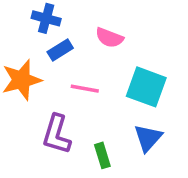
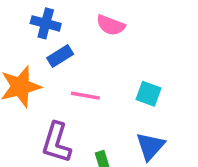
pink semicircle: (109, 38) -> (111, 25), moved
cyan square: (146, 87) -> (148, 94), size x0.6

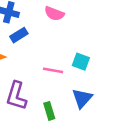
pink line: (85, 96) -> (53, 70), moved

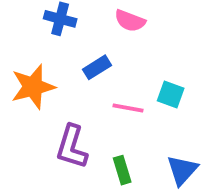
blue rectangle: (19, 35) -> (97, 67), moved
blue triangle: (82, 98) -> (182, 170), moved

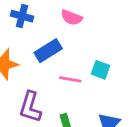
blue rectangle: (97, 67) -> (48, 51), size x1.4

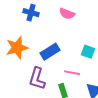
blue rectangle: (48, 51) -> (50, 52), moved
pink line: (70, 79) -> (72, 73), moved

